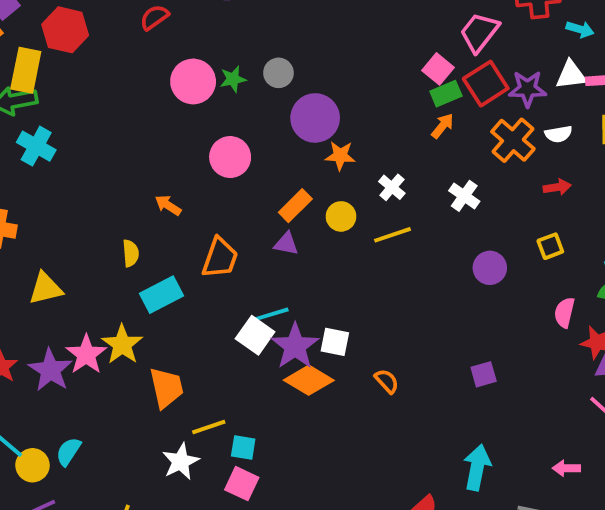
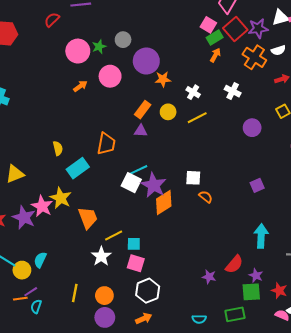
pink circle: (230, 157) -> (110, 76), moved
orange arrow: (168, 205) -> (80, 86), moved, turned 120
white square: (335, 342) -> (193, 178), moved
orange diamond: (309, 380) -> (164, 202), turned -55

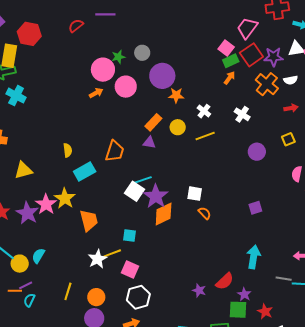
pink circle: (78, 51) -> (103, 70), moved
yellow line: (114, 236) -> (112, 253), moved
cyan square: (134, 244) -> (130, 236), moved

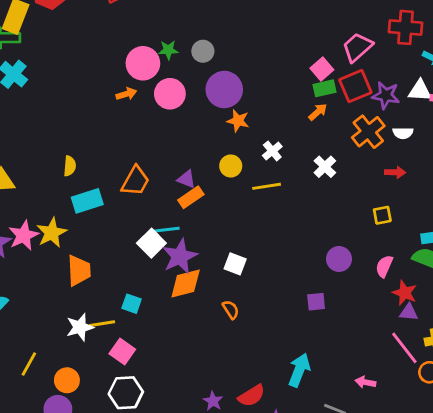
orange rectangle: (153, 122) -> (191, 197), moved
purple circle: (257, 152) -> (339, 259), moved
orange semicircle: (205, 213) -> (231, 310), moved

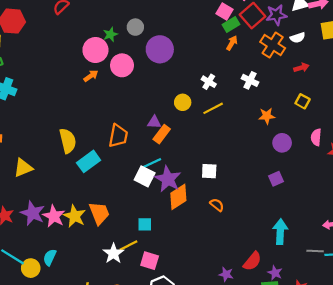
orange star: (238, 121) -> (267, 116), moved
yellow semicircle: (70, 166) -> (68, 141), size x1.6
yellow square: (382, 215) -> (303, 101), turned -32
yellow star: (52, 233) -> (75, 216), moved
pink star: (24, 235) -> (54, 216), moved

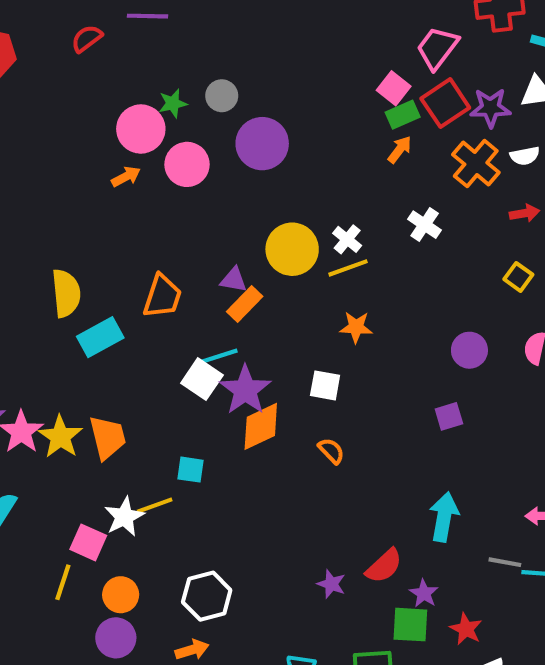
white cross: (209, 82) -> (347, 239), moved
yellow circle: (183, 102) -> (292, 249), size x1.6
orange star: (267, 116) -> (356, 327), moved
pink square: (150, 261) -> (88, 542), moved

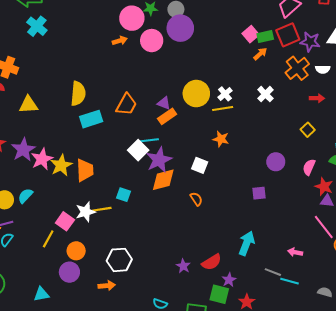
pink square: (394, 88) -> (251, 34), moved
purple circle: (262, 144) -> (180, 28), moved

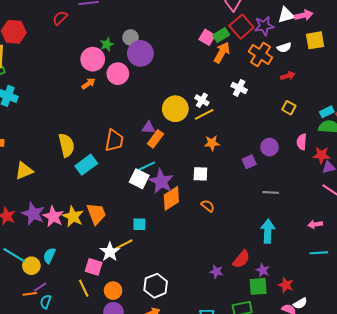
orange arrow: (260, 54) -> (222, 52), size x1.5
purple square: (259, 193) -> (249, 162), moved
yellow line: (48, 239) -> (84, 288), turned -36
gray line: (273, 272) -> (271, 192), moved

